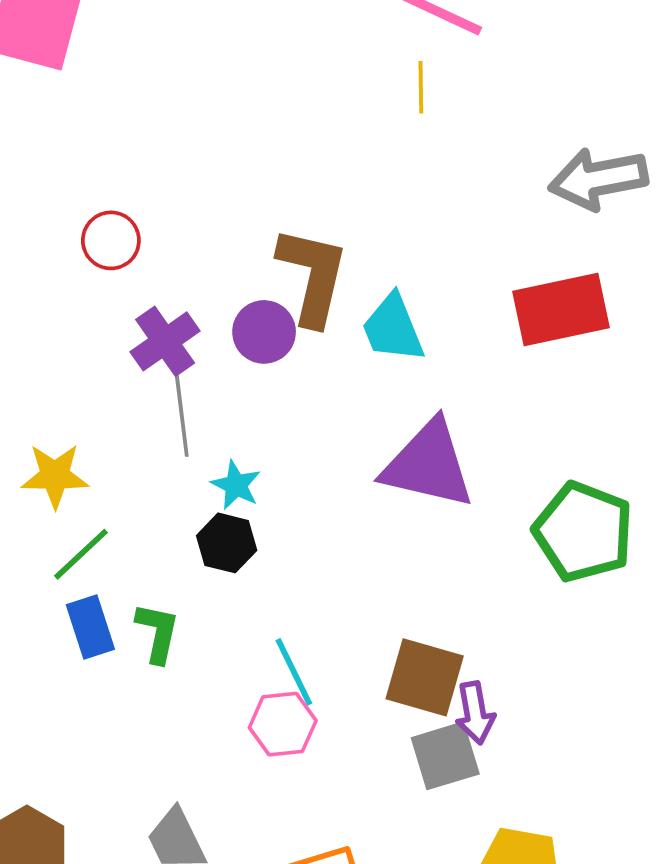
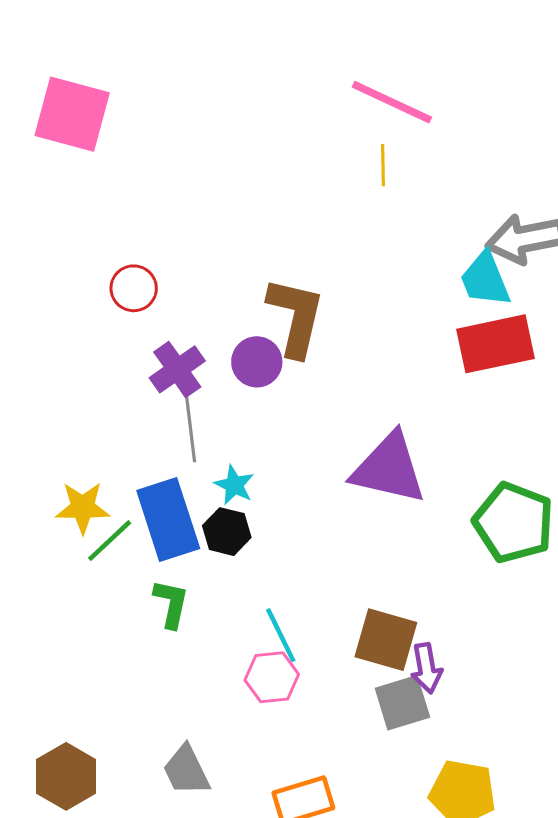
cyan trapezoid: (393, 328) -> (485, 279), moved
yellow star: (55, 476) -> (83, 508), moved
blue rectangle: (90, 627) -> (168, 520), moved, size x1.6

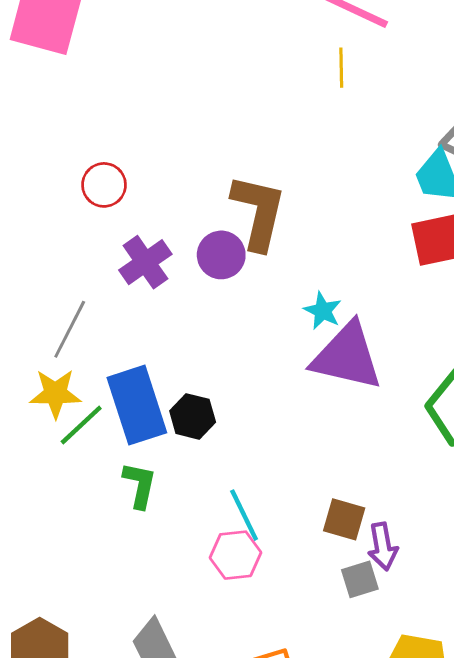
gray line: (191, 429) -> (70, 329), moved, turned 34
cyan star: (234, 485) -> (323, 311), moved
brown square: (386, 640) -> (344, 519), size x0.7
gray square: (402, 703) -> (360, 579), size x0.7

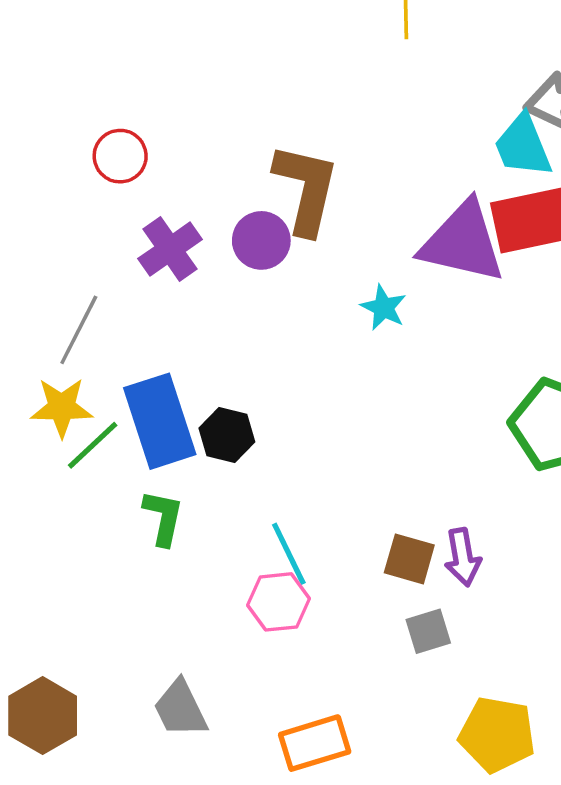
purple triangle: (347, 356) -> (463, 242), moved
purple arrow: (383, 547) -> (463, 557), moved

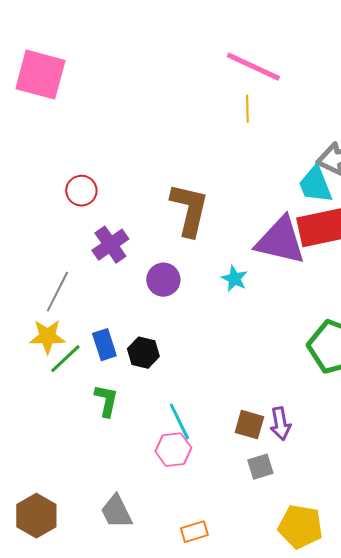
purple circle: (261, 240) -> (163, 280), moved
blue rectangle: (160, 421) -> (104, 345), size x0.6
orange rectangle: (315, 743) -> (194, 532), size x0.7

